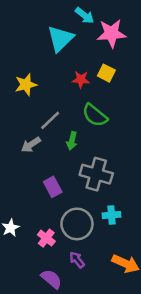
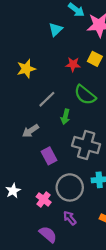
cyan triangle: (60, 39) -> (56, 29), size x0.6
gray arrow: (31, 145) -> (31, 131), moved

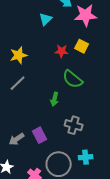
gray line: (47, 99) -> (18, 83), moved
gray arrow: (31, 131) -> (17, 139), moved
gray cross: (86, 145) -> (74, 125), size x0.7

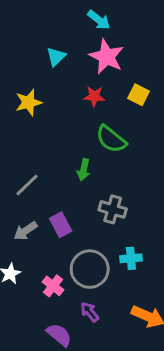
pink star: (86, 15) -> (107, 57), moved, turned 30
cyan triangle: (46, 19) -> (56, 57), moved
yellow square: (82, 46) -> (139, 95), moved
gray line: (18, 83) -> (27, 185), moved

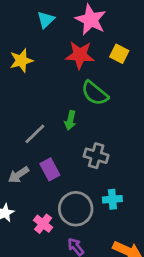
red star: (94, 96) -> (80, 55), size x1.5
gray line: (27, 185) -> (35, 134), moved

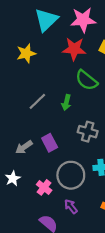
cyan triangle: (46, 20) -> (46, 20), size x1.6
pink star: (91, 20) -> (83, 20), turned -30
gray line: (35, 134) -> (37, 101), moved

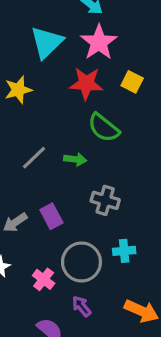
pink star: (83, 20) -> (99, 42), turned -30
green arrow: (66, 103) -> (75, 159), turned -96

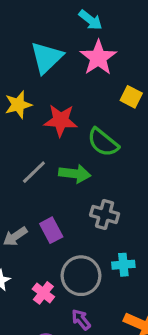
red star: (86, 83) -> (61, 120), moved
green arrow: (75, 159) -> (75, 174), size x1.4

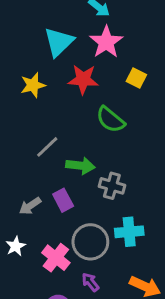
red star: (61, 120) -> (83, 79), moved
green arrow: (75, 174) -> (80, 166), moved
cyan cross: (123, 265) -> (129, 232), size x1.4
pink cross: (43, 293) -> (56, 258), size x1.4

